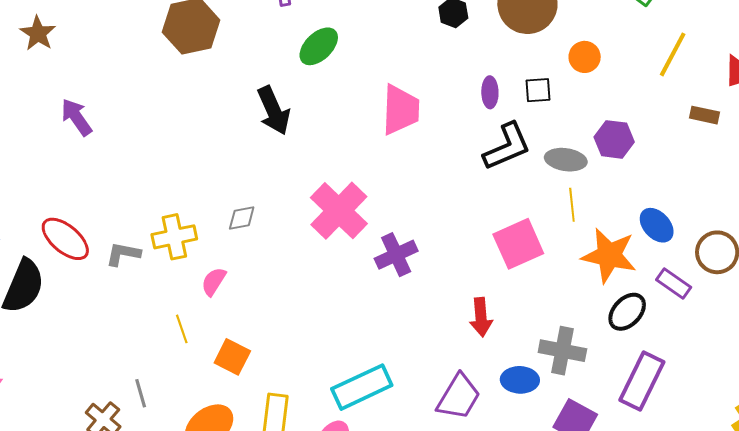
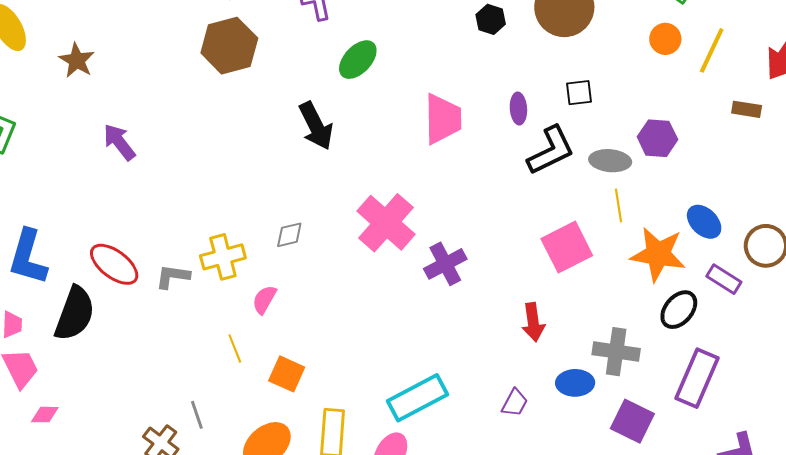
orange circle: (585, 57) -> (665, 39), moved
purple ellipse: (490, 92) -> (518, 109), moved
purple trapezoid: (459, 397) -> (515, 403), size x0.6

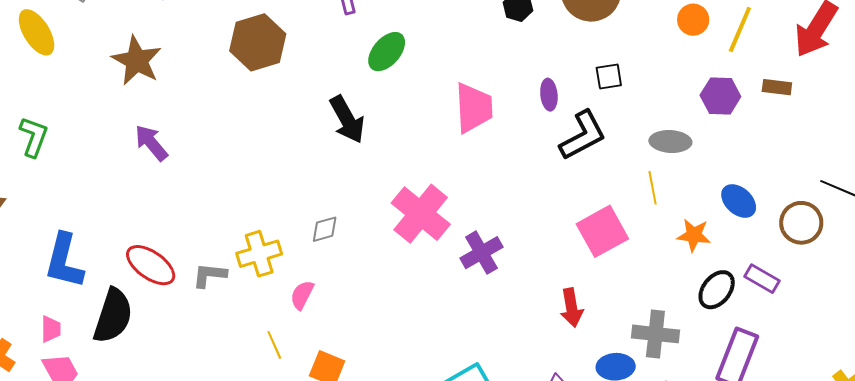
brown star: (77, 60) -> (137, 61), moved, size x1.4
purple hexagon: (657, 138) -> (720, 96), moved
gray ellipse: (610, 161) -> (670, 141), moved
orange star: (658, 254) -> (694, 235), size x0.6
purple rectangle: (724, 279) -> (762, 279), moved

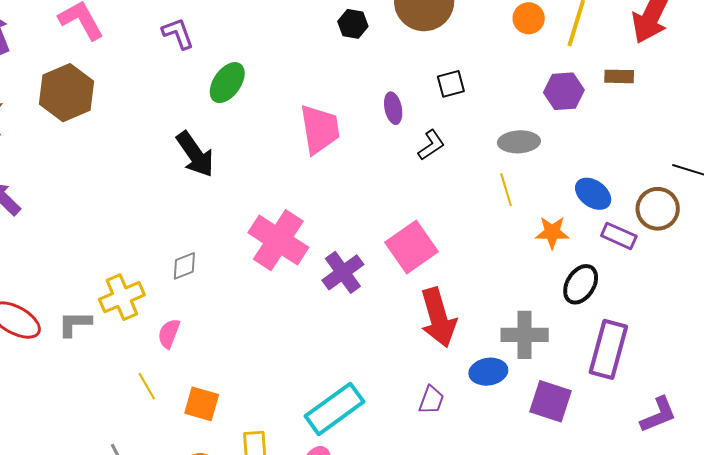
brown hexagon: (258, 42) -> (67, 93), moved
black L-shape: (583, 135) -> (431, 145), size x0.6
pink square: (602, 231) -> (412, 247), moved
purple rectangle: (762, 279) -> (619, 236), moved
red arrow: (571, 308) -> (438, 318), size x1.5

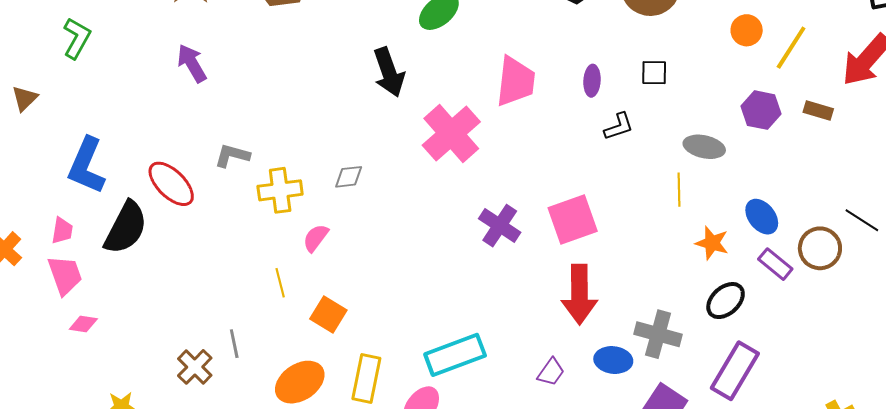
pink cross: (278, 240) -> (451, 133), moved
purple cross: (343, 272) -> (500, 226), turned -36
gray L-shape: (75, 324) -> (232, 156), moved

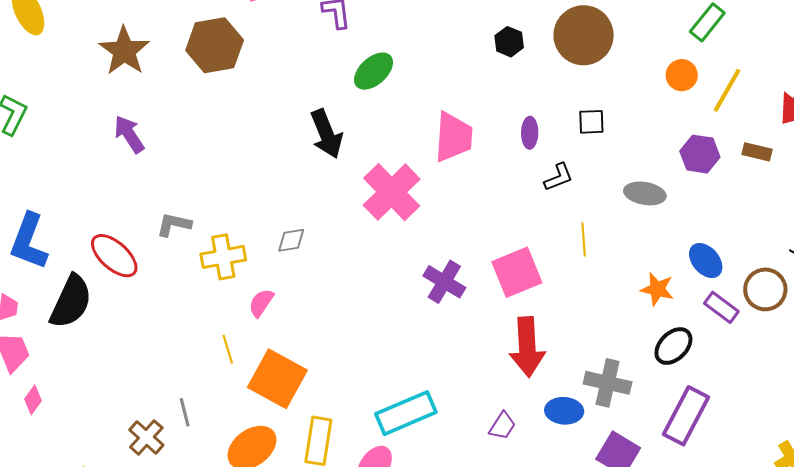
yellow line: (679, 190) -> (584, 240), moved
orange square: (328, 315) -> (277, 379), size x1.6
pink diamond: (83, 324) -> (33, 400), turned -60

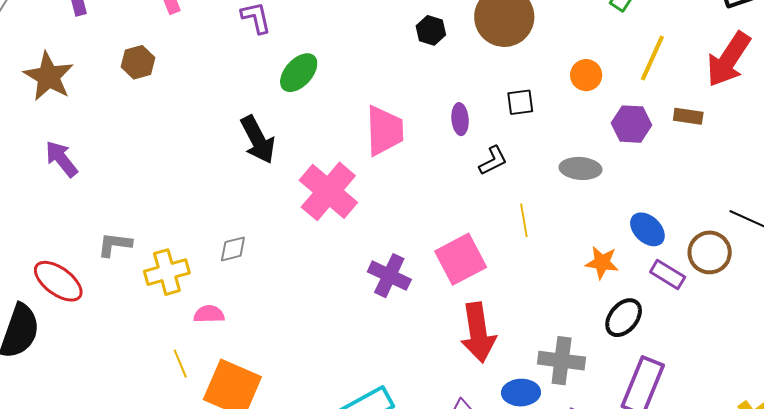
brown hexagon: (215, 45) -> (138, 62), size x0.6
orange circle: (682, 75) -> (586, 75), moved
pink semicircle: (261, 303) -> (209, 314), turned 60

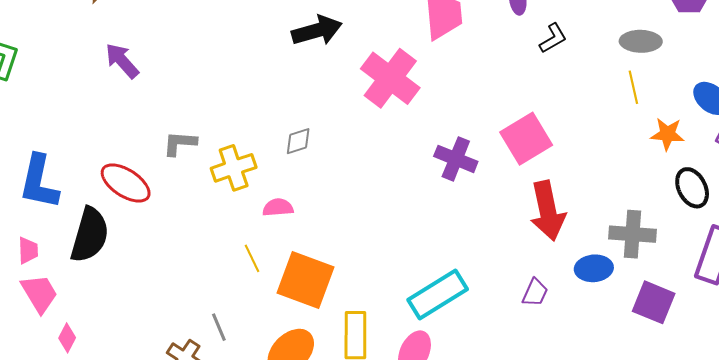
black arrow: (258, 140) -> (317, 31), turned -75
yellow line: (524, 220) -> (633, 87), moved
black ellipse: (624, 318) -> (692, 188), turned -63

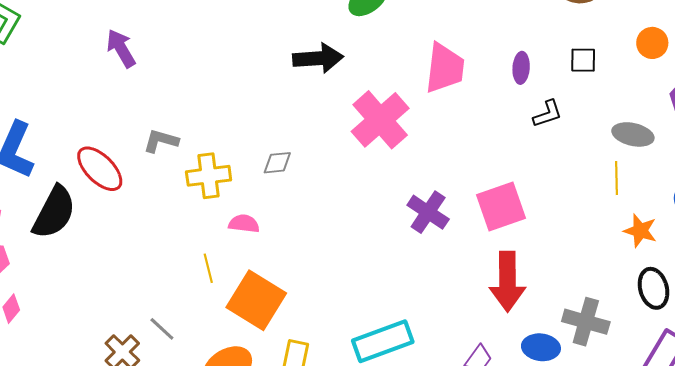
gray line: (219, 327) -> (162, 329), turned -36

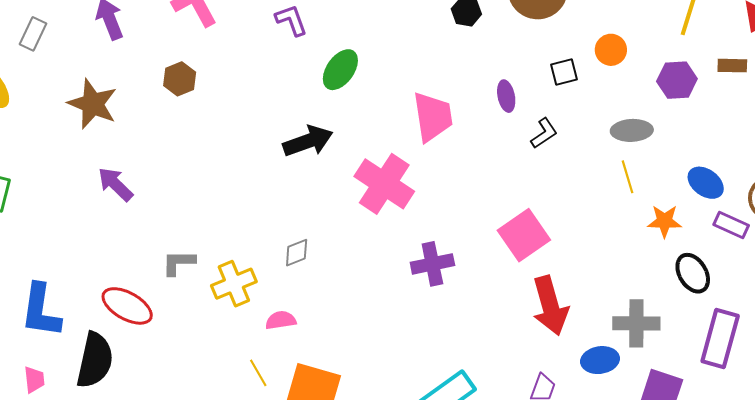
orange circle: (652, 43) -> (611, 50), moved
purple cross: (428, 212) -> (432, 264), moved, turned -30

